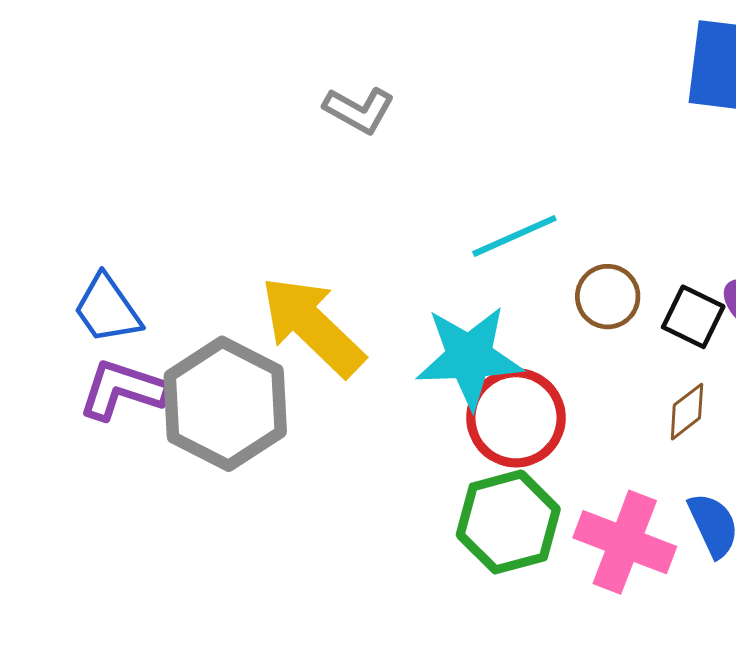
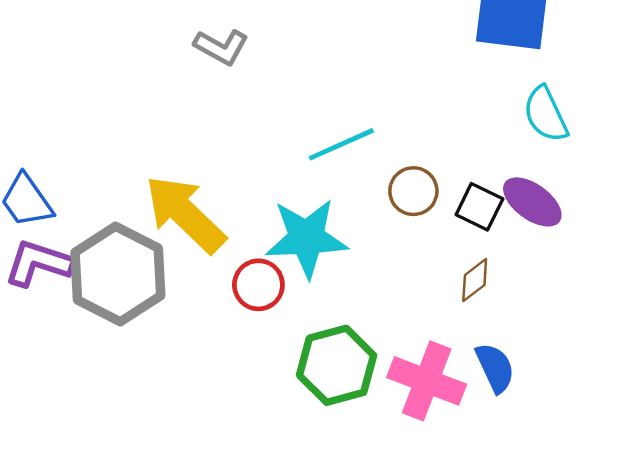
red circle: (516, 418) -> (258, 285), moved, size x0.7

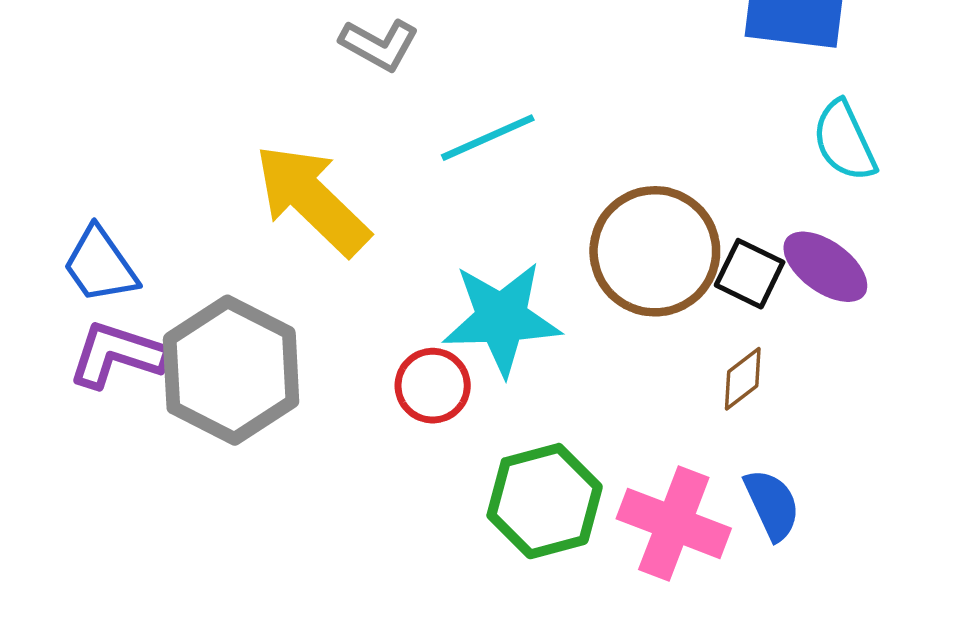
cyan line: (341, 144) -> (488, 138), moved
brown circle: (413, 191) -> (655, 251), size x1.8
yellow arrow: (185, 214) -> (312, 200), moved

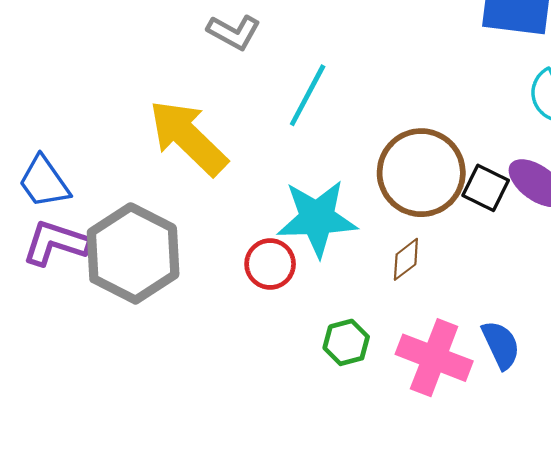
cyan line: (488, 138) -> (308, 95), turned -38
brown diamond: (743, 379) -> (406, 259), moved
green hexagon: (545, 501) -> (346, 342), size x0.6

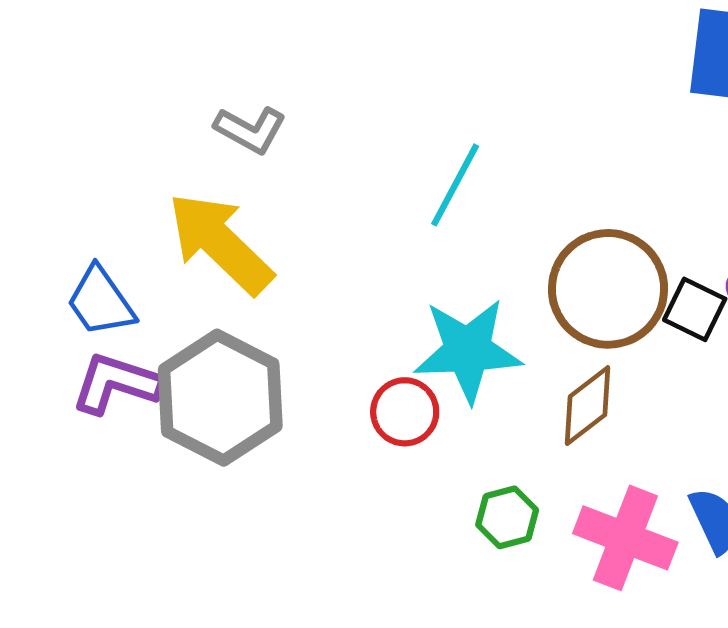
gray L-shape: (234, 32) -> (250, 130), moved
yellow arrow: (188, 137) -> (220, 243), moved
brown diamond: (406, 259) -> (588, 406), size x1.4

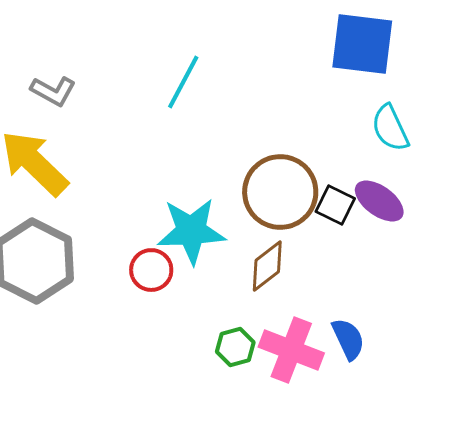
cyan line: (455, 185) -> (183, 82), moved
green hexagon: (507, 517) -> (235, 347), moved

